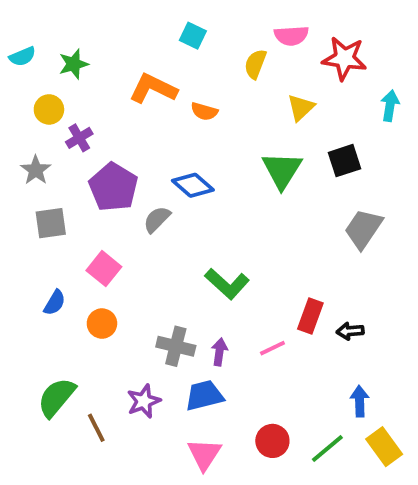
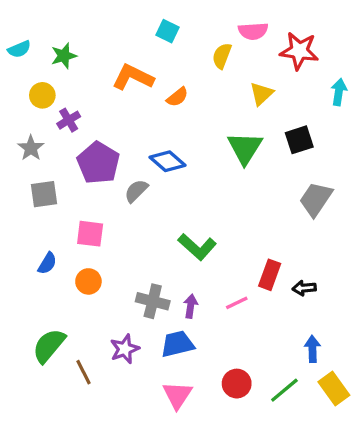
orange semicircle: (204, 111) -> (177, 97), turned -55
pink square: (104, 269) -> (90, 234), turned -32

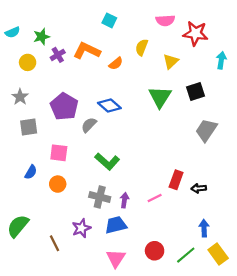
yellow semicircle: (222, 56) -> (142, 47), moved
purple cross: (69, 120) -> (58, 55), moved
green L-shape: (197, 247) -> (107, 161), moved
green semicircle: (49, 346) -> (18, 226), moved

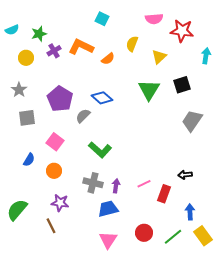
pink square: (59, 153) -> (55, 142), turned 30
red rectangle: (176, 180) -> (164, 194), moved
purple star: (81, 228) -> (60, 203), moved, turned 30

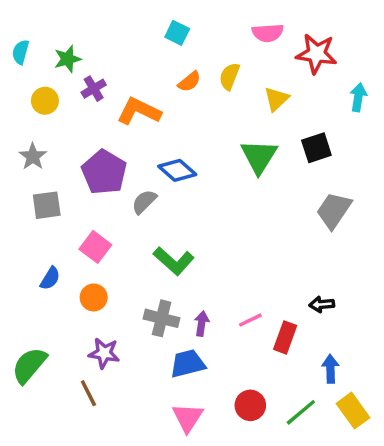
cyan semicircle: (12, 30) -> (21, 52), turned 128
orange L-shape: (81, 47) -> (139, 111), moved
orange semicircle: (108, 59) -> (189, 82), moved

